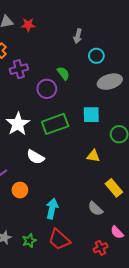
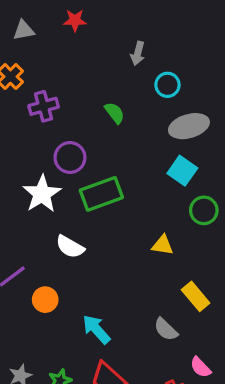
red star: (28, 25) -> (75, 20), moved
purple circle: (47, 89) -> (70, 158), moved
cyan square: (91, 115) -> (182, 171), moved, turned 36
cyan arrow: (52, 209) -> (96, 329), turned -54

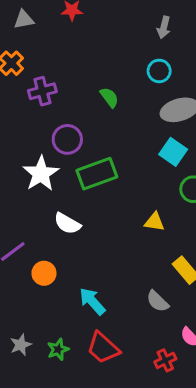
gray arrow: (138, 53) -> (164, 27), moved

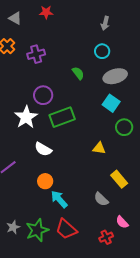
gray triangle: (24, 20) -> (15, 18), turned 40
purple cross: (42, 91) -> (36, 54), moved
green semicircle: (109, 97) -> (78, 73), moved
orange circle: (44, 273) -> (45, 181), moved
green star: (58, 349) -> (37, 230), size x1.6

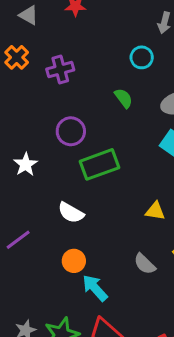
cyan circle: (102, 51) -> (142, 57), moved
white star: (26, 117) -> (26, 164), moved, size x0.7
gray semicircle: (101, 199) -> (145, 264), moved

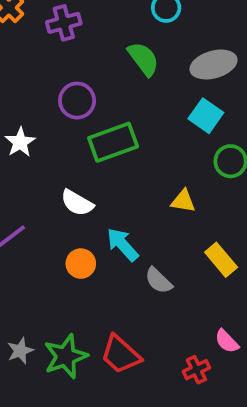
green semicircle: (124, 98) -> (143, 59), size x1.4
gray semicircle: (145, 264) -> (159, 281), moved
cyan arrow: (95, 288) -> (123, 245), moved

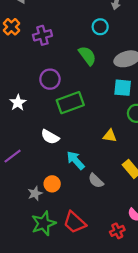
cyan square: (206, 116) -> (123, 88), turned -30
orange circle: (81, 264) -> (52, 184), moved
gray star: (20, 351) -> (35, 193), moved

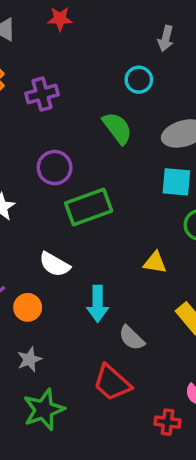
cyan arrow: (76, 160) -> (98, 304), turned -138
orange circle: (52, 184) -> (28, 307), moved
red trapezoid: (75, 222) -> (112, 383), moved
red cross: (117, 231) -> (167, 422), turned 32

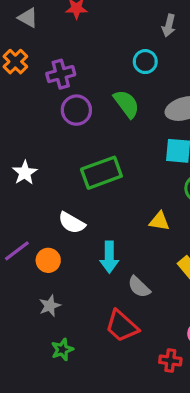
purple circle: (55, 168) -> (76, 110), moved
green star: (44, 410) -> (62, 350), size x0.6

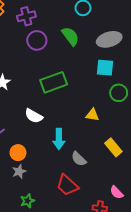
orange circle: (48, 260) -> (18, 153), moved

